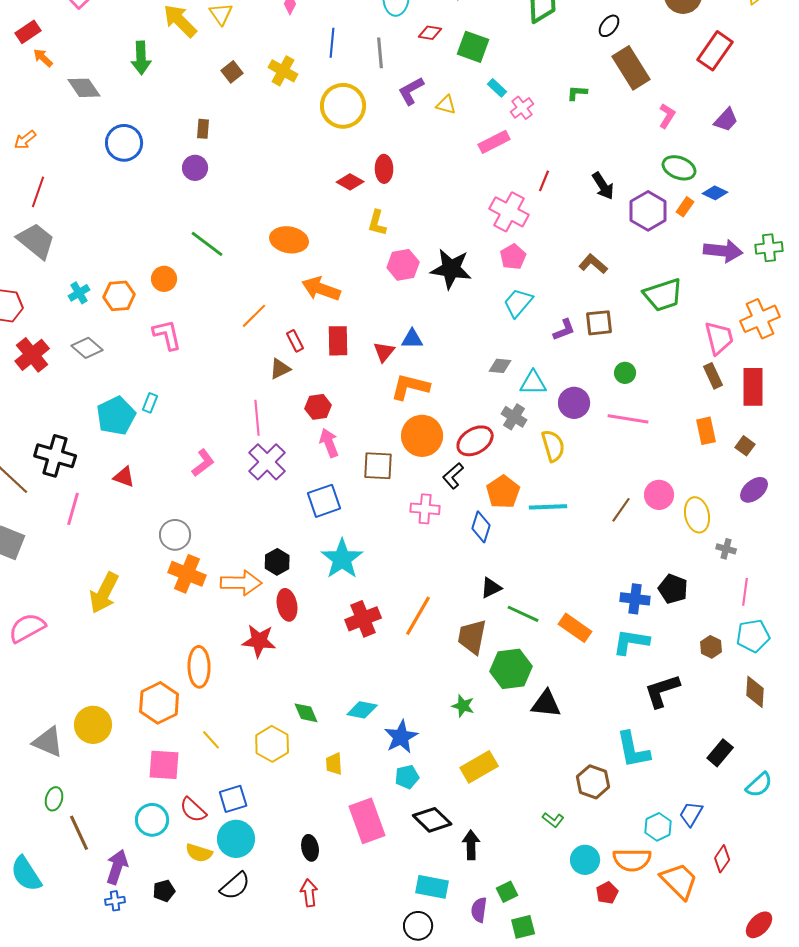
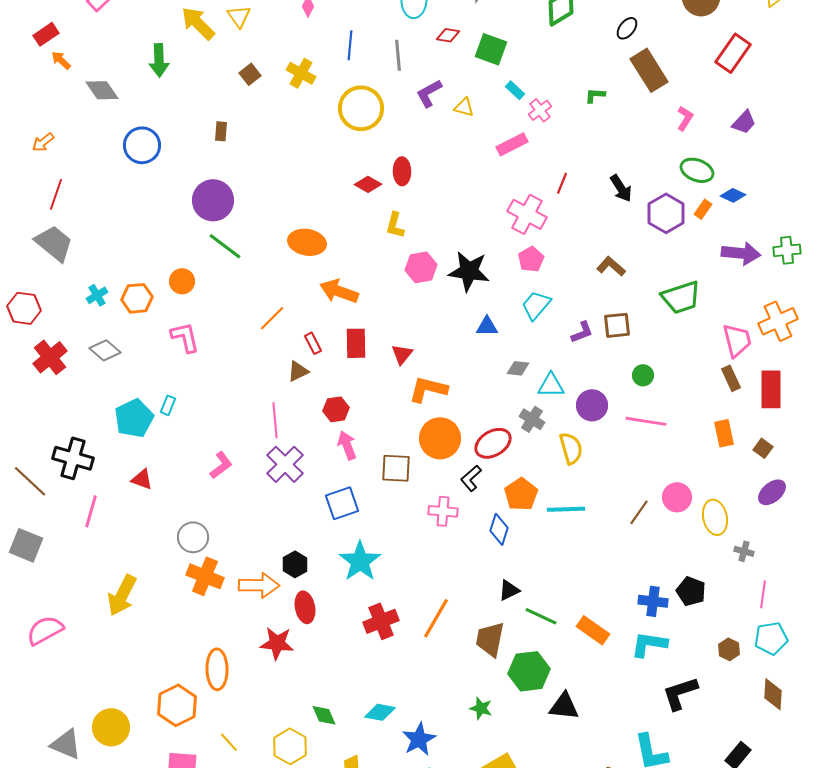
purple circle: (195, 168) -> (213, 200), moved, size x1.6
blue triangle: (412, 339) -> (487, 326), moved

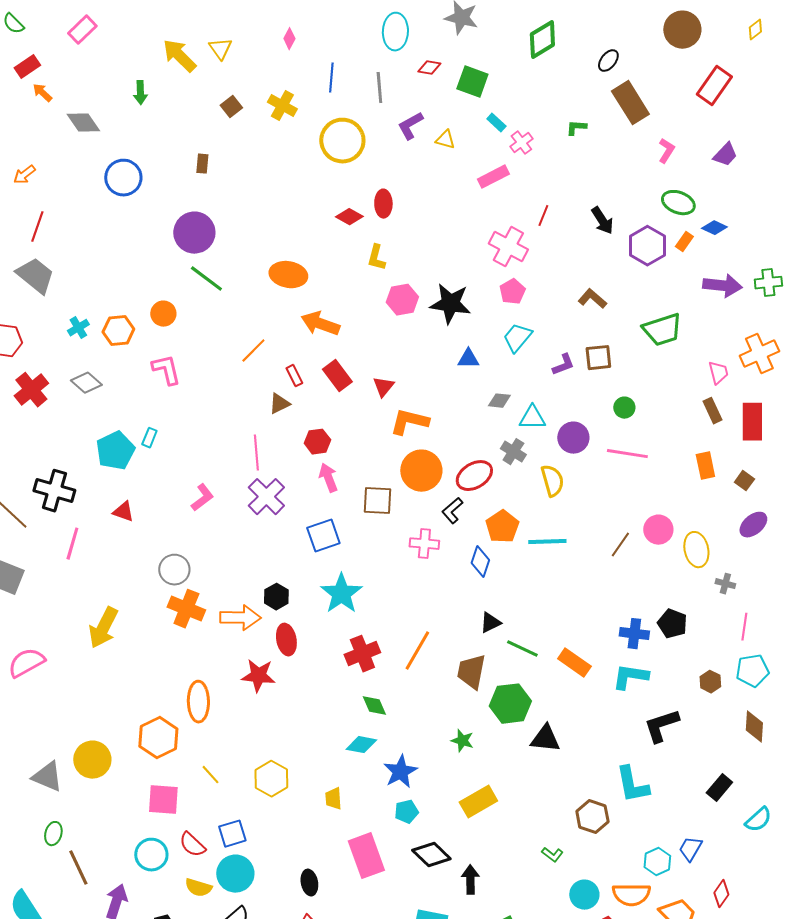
green arrow: (159, 60) -> (140, 93), size x0.7
pink trapezoid: (737, 340) -> (718, 373), size x0.7
red rectangle: (356, 343) -> (337, 376), turned -36
green diamond: (324, 715) -> (374, 706), moved

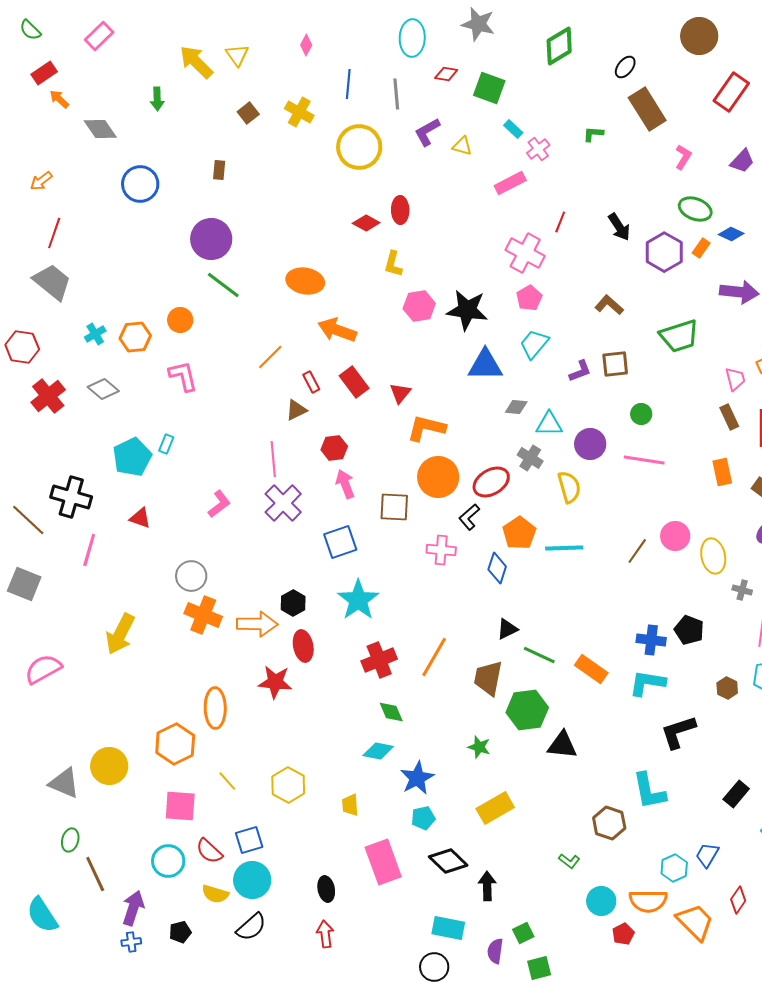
blue triangle: (468, 359) -> (485, 365), size x1.6

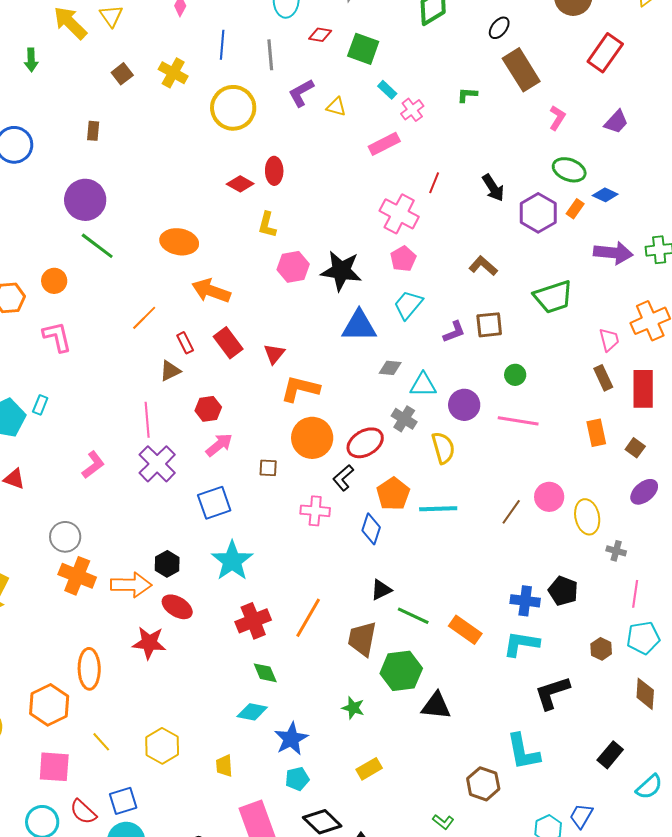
pink arrow: (345, 484) -> (219, 445), turned 72
brown square: (394, 507) -> (268, 468), size x0.6
red ellipse: (303, 646) -> (177, 607), turned -48
yellow rectangle: (495, 808) -> (369, 769), size x0.7

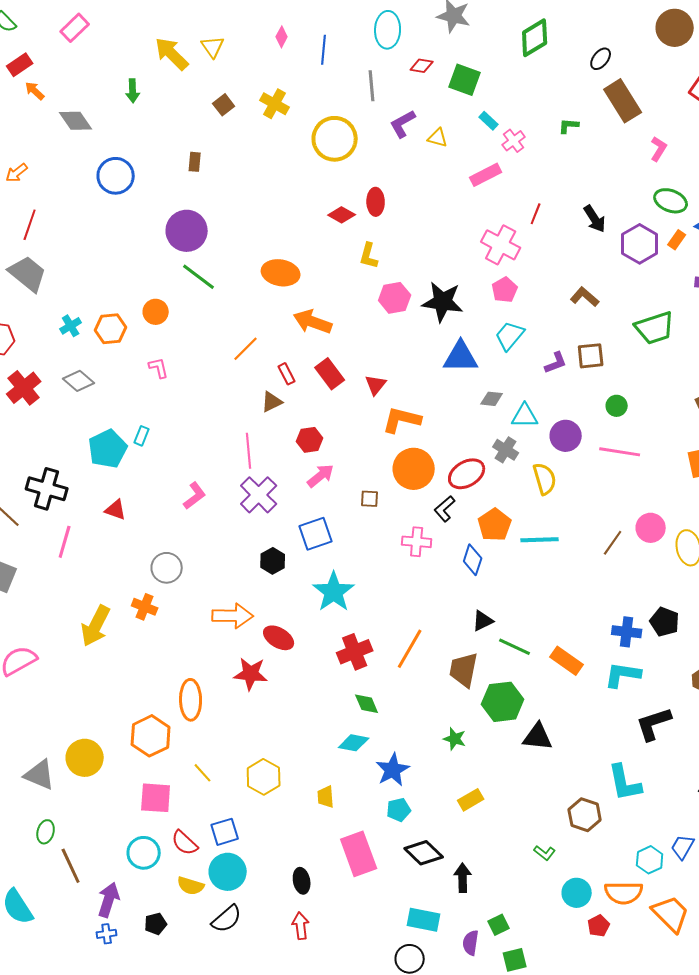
blue line: (222, 45) -> (324, 50), moved
pink L-shape: (57, 337) -> (159, 368), size x0.7
black hexagon: (167, 564) -> (273, 561), moved
orange cross: (77, 576) -> (145, 607), moved, size x0.7

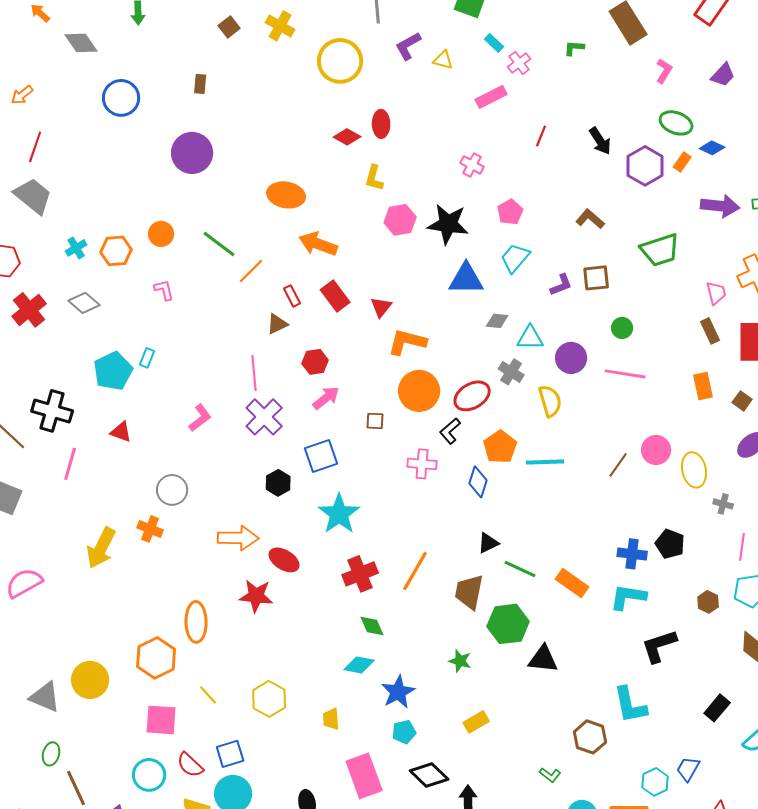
pink cross: (501, 245) -> (472, 165), moved, size x0.6
green line: (199, 277) -> (219, 244), moved

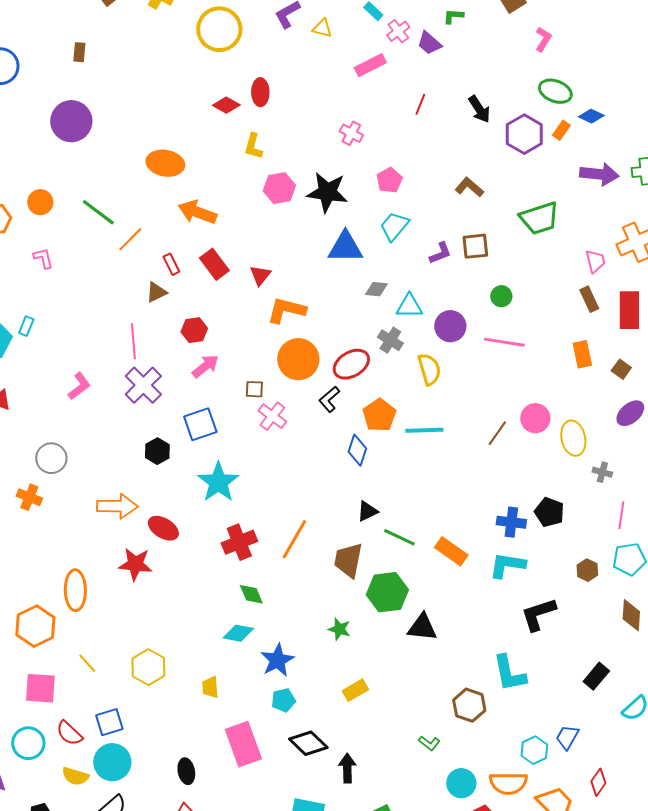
purple trapezoid: (723, 75) -> (429, 43), moved, turned 88
pink cross: (422, 464) -> (272, 416), moved, turned 32

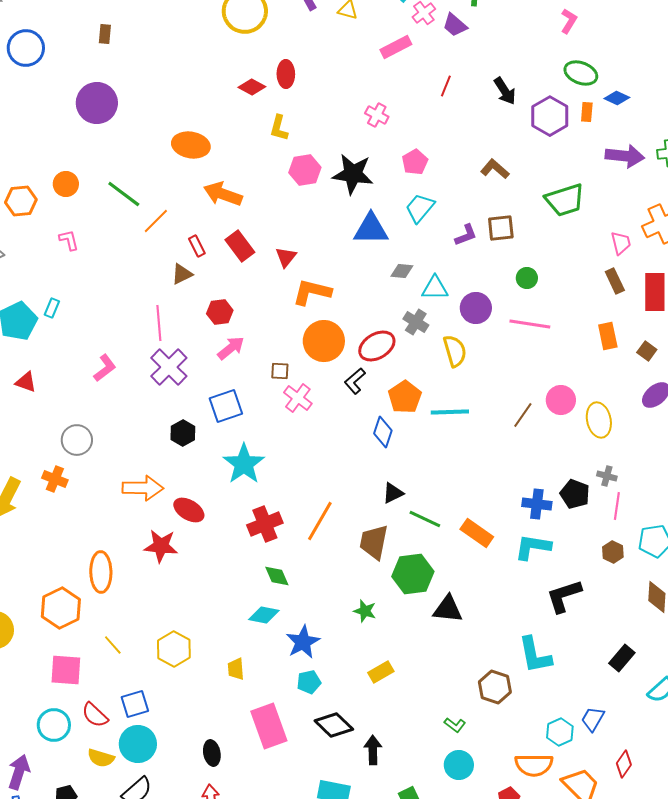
orange rectangle: (561, 130) -> (587, 112), turned -30
gray cross: (602, 472) -> (607, 476), moved
pink line: (621, 515) -> (617, 506), moved
cyan circle: (461, 783) -> (459, 765), moved

